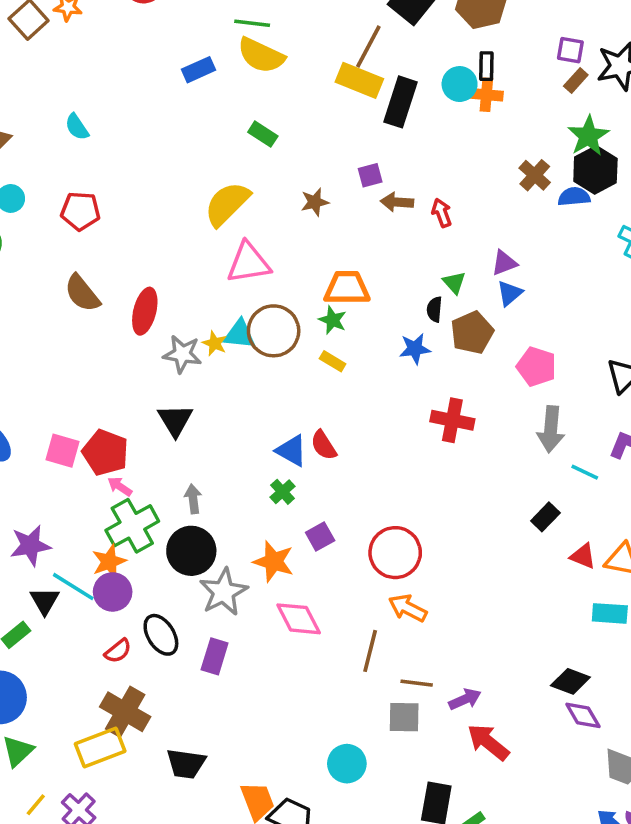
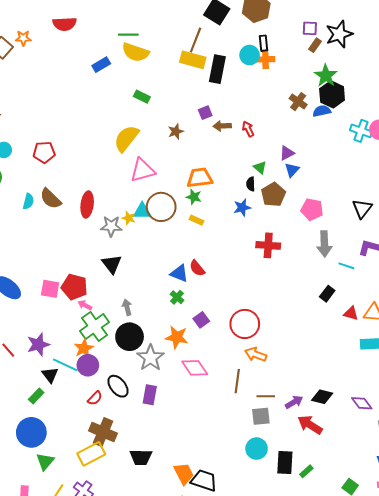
cyan semicircle: (77, 127) -> (28, 201), moved, turned -126
black diamond: (570, 681) -> (322, 397), moved
cyan circle: (347, 764) -> (257, 449), moved

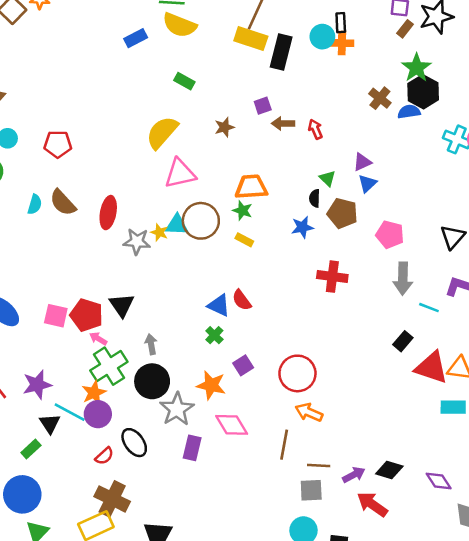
brown pentagon: (273, 195) -> (342, 213), turned -30
black triangle: (112, 264) -> (122, 305), moved
red triangle: (351, 313) -> (431, 368), size x1.8
purple rectangle: (150, 395) -> (192, 448), moved

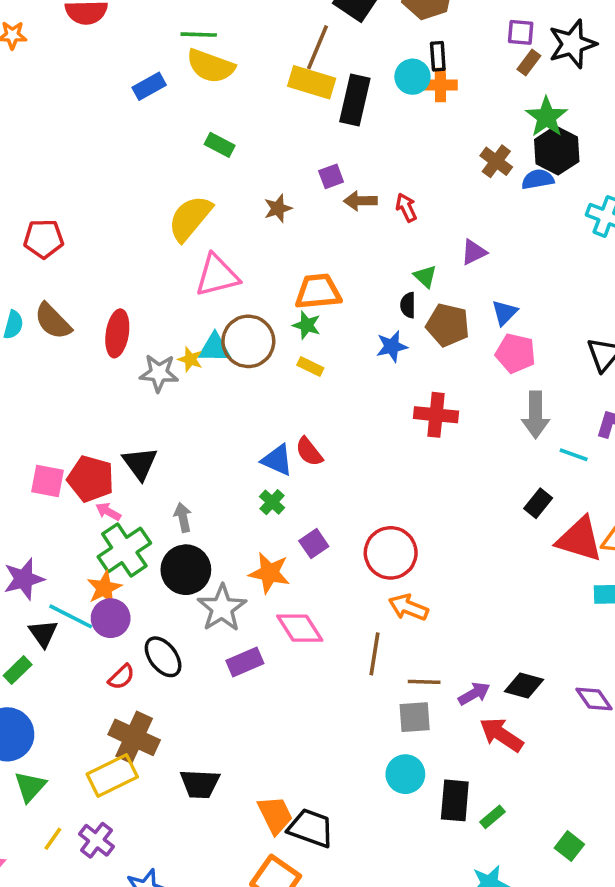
blue triangle: (367, 183) -> (505, 313), moved
purple rectangle: (192, 448) -> (245, 662), turned 55

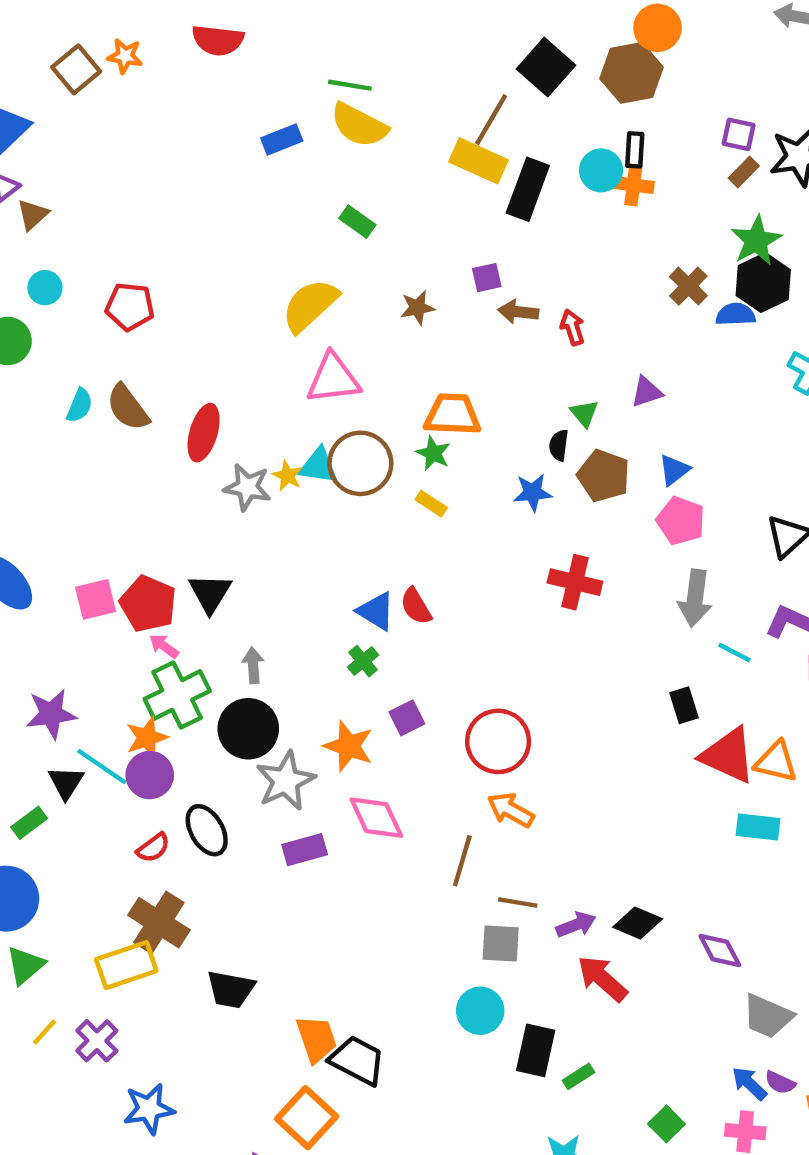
pink square: (47, 481) -> (96, 599), turned -32
black rectangle: (538, 503) -> (684, 705), turned -64

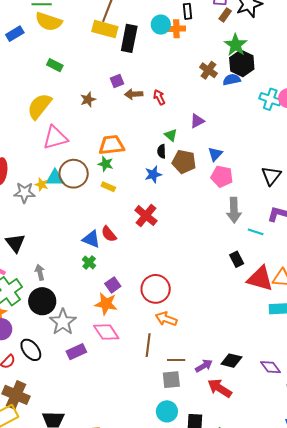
black rectangle: (635, 150) -> (187, 11), moved
red cross: (575, 582) -> (146, 216), moved, turned 35
orange star: (349, 746) -> (106, 304), moved

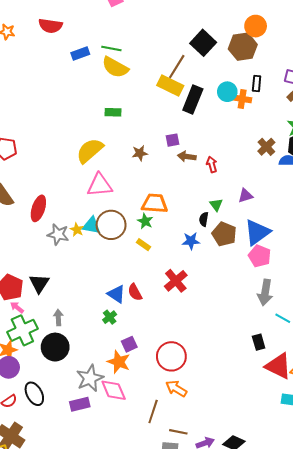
blue rectangle: (15, 34) -> (80, 53), moved
green rectangle: (55, 65) -> (113, 112), turned -35
blue triangle: (215, 154) -> (257, 232), size x1.8
gray star: (63, 322) -> (90, 378), moved

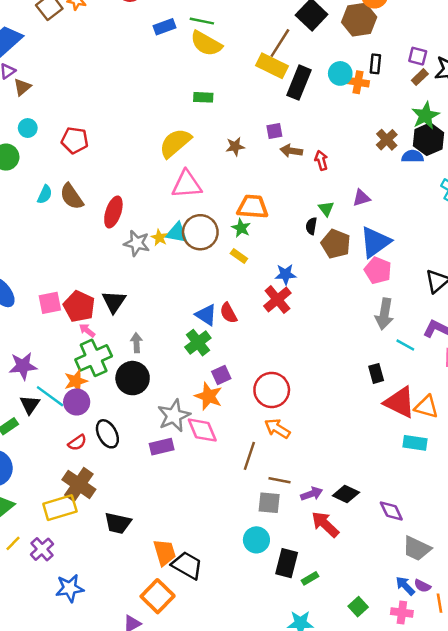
blue star: (191, 241) -> (285, 274), moved
green cross: (110, 317) -> (198, 343), size x1.5

